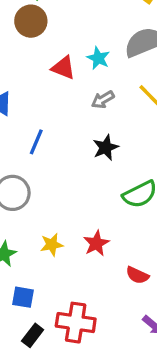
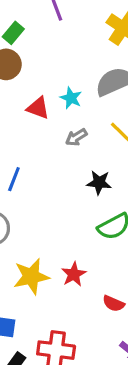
black star: (106, 148) -> (99, 183), moved, turned 30
yellow star: (52, 245) -> (31, 276), size x1.6

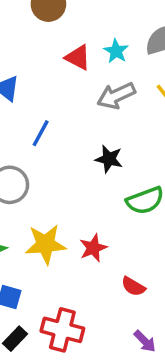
gray arrow: (76, 137) -> (116, 96), size x1.5
black star: (99, 183) -> (109, 159), moved

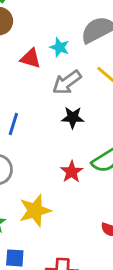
black star: (109, 159) -> (73, 117), moved
red star: (93, 248) -> (72, 172), moved

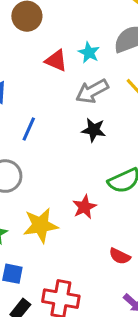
red star: (72, 172) -> (84, 207), moved

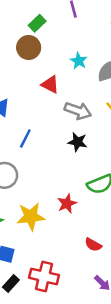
cyan star: (89, 53) -> (79, 61), moved
gray arrow: (92, 91) -> (78, 111), turned -135

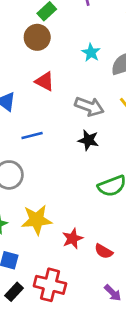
red triangle: (50, 84) -> (45, 81), moved
blue line: (25, 138) -> (32, 135), turned 48
red star: (67, 204) -> (72, 239), moved

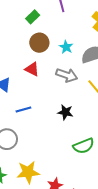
brown circle: (37, 37) -> (39, 43), moved
gray arrow: (89, 106) -> (67, 75), moved

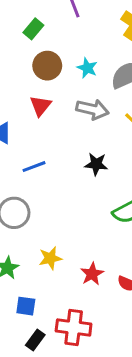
red triangle: (32, 69) -> (40, 106), turned 49
yellow star: (28, 172) -> (50, 258), size x0.7

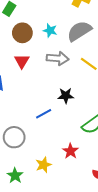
blue line: (34, 167) -> (44, 114), moved
red star: (92, 274) -> (70, 151), moved

